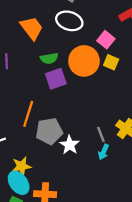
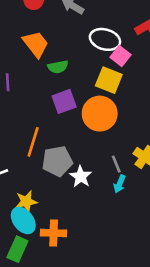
white ellipse: (69, 21) -> (105, 39), moved
green semicircle: (49, 58) -> (58, 67), moved
orange circle: (84, 61) -> (100, 114), moved
yellow square: (111, 62) -> (109, 80), moved, size x1.5

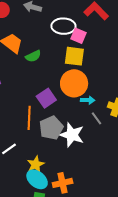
purple square: (64, 101) -> (46, 98), moved
white star: (81, 177) -> (72, 135), size x1.4
cyan arrow: (120, 184) -> (88, 100), moved, turned -96

